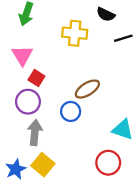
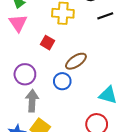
pink triangle: (22, 55) -> (18, 23), moved
red square: (36, 78) -> (48, 43), moved

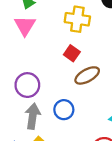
red square: (48, 43) -> (72, 53), moved
blue circle: (62, 81) -> (64, 110), moved

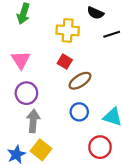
pink triangle: (25, 26) -> (21, 60), moved
blue circle: (64, 110) -> (79, 112), moved

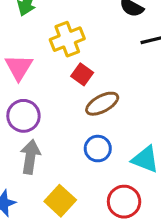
yellow cross: (68, 30) -> (67, 39), moved, turned -30
yellow square: (41, 150) -> (60, 201), moved

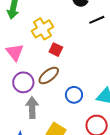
brown ellipse: (102, 104) -> (49, 76), moved

